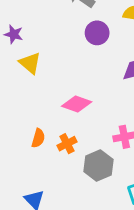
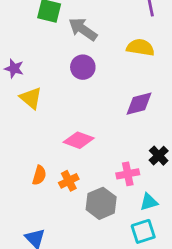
purple circle: (97, 33) -> (83, 67), moved

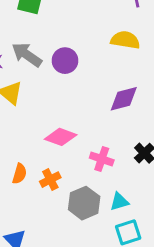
gray arrow: (83, 29) -> (27, 55), moved
pink cross: (128, 174) -> (102, 159), moved, turned 30
cyan triangle: (149, 202) -> (119, 202), moved

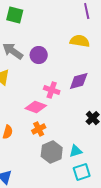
pink cross: (102, 159) -> (52, 90), moved
orange cross: (50, 180) -> (39, 129), moved

